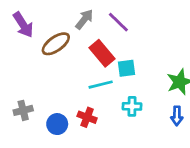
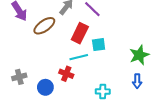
red rectangle: (102, 53) -> (80, 33), turned 66
cyan cross: (132, 106) -> (103, 91), moved
red cross: (87, 117) -> (66, 74), moved

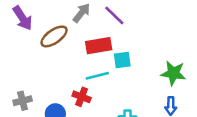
red rectangle: (80, 33) -> (99, 46), turned 54
green star: (139, 55) -> (173, 73), turned 30

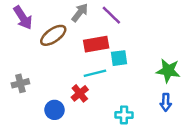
red cross: (82, 97) -> (80, 93), turned 30
gray cross: (23, 101) -> (20, 83), moved

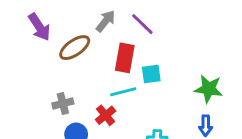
red rectangle: (96, 44) -> (125, 58), turned -70
gray cross: (20, 83) -> (63, 104), moved

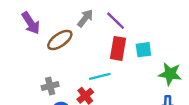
red rectangle: (125, 58) -> (118, 48), moved
cyan square: (151, 74) -> (143, 50), moved

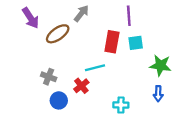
purple line: (116, 21) -> (129, 16), moved, turned 42
gray cross: (50, 86) -> (49, 77), turned 35

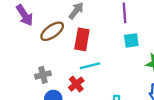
red rectangle: (112, 42) -> (82, 39), moved
gray cross: (49, 77) -> (43, 75), turned -35

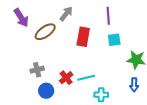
red rectangle: (82, 39) -> (83, 37), moved
cyan line: (90, 66) -> (86, 78), moved

